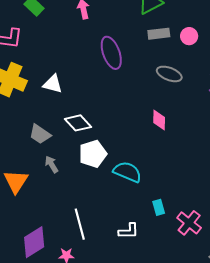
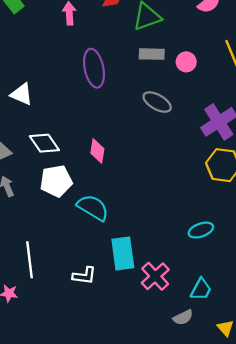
pink diamond: (159, 120) -> (97, 151), moved
cyan rectangle: (159, 207) -> (123, 253), size x1.8

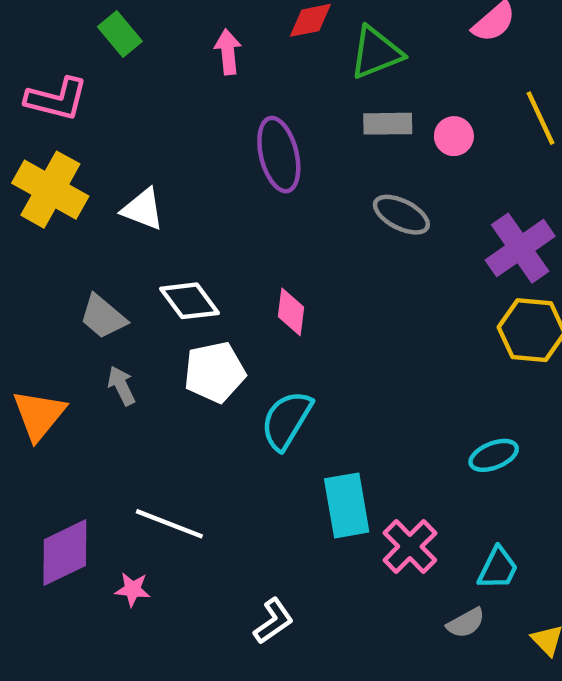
cyan semicircle: (93, 208) -> (287, 420), turned -88
white line: (29, 260) -> (169, 524), turned -60
white L-shape: (84, 276) -> (273, 621), moved, turned -40

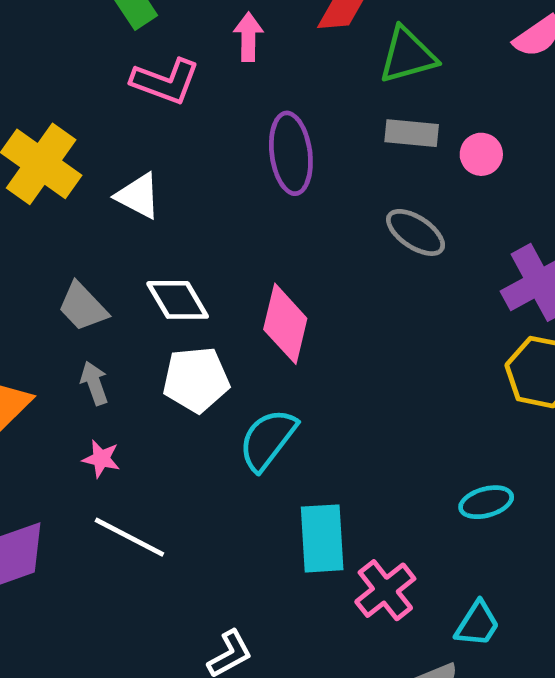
pink L-shape: (57, 99) -> (165, 81), moved
pink diamond: (291, 312) -> (285, 324), size x1.5
pink star: (133, 589) -> (101, 459), moved

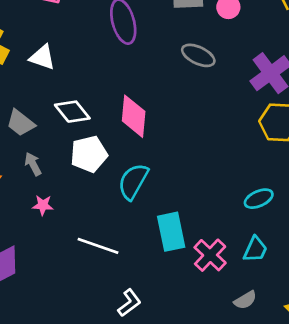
white line: (129, 537) -> (98, 246), moved
cyan trapezoid: (477, 624) -> (255, 249), moved

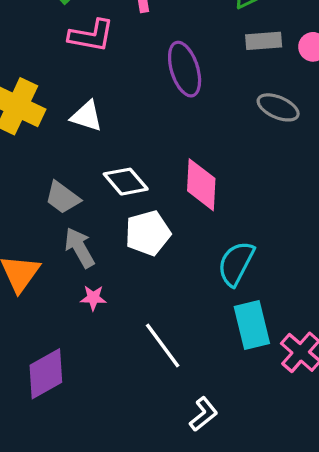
gray arrow: (33, 164) -> (80, 248), size x1.4
cyan semicircle: (133, 181) -> (236, 263), moved
white line: (98, 246) -> (163, 345), turned 36

